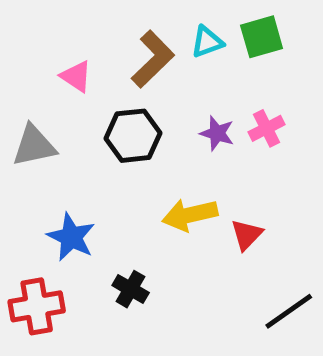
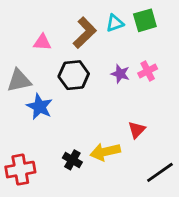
pink triangle: (76, 76) -> (42, 42), turned -30
yellow arrow: (190, 215) -> (105, 152), moved
blue star: (71, 237) -> (40, 107), moved

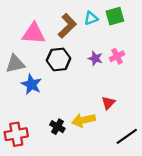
pink triangle: (42, 42) -> (34, 33), size x1.6

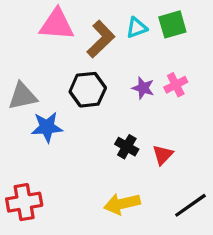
pink triangle: (34, 33) -> (57, 24), moved
blue star: (31, 84) -> (47, 127), turned -30
yellow arrow: (83, 120) -> (122, 204), moved
black cross: (57, 127) -> (127, 147), moved

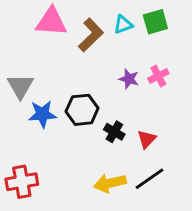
black hexagon: (88, 90) -> (82, 110), moved
gray triangle: (23, 96) -> (20, 86), turned -48
black line: (190, 205) -> (150, 179), moved

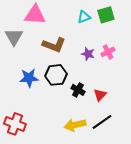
brown L-shape: (91, 35) -> (54, 45), moved, turned 65
gray triangle: (20, 86) -> (14, 37), moved
red cross: (22, 182) -> (15, 124), turned 30

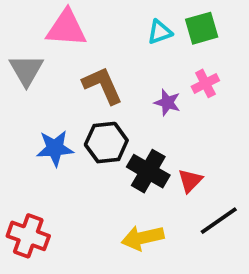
brown L-shape: (54, 45) -> (103, 85), turned -135
pink cross: (108, 52) -> (205, 83), moved
black cross: (78, 90) -> (148, 171), size x1.5
black line: (102, 122) -> (219, 221), moved

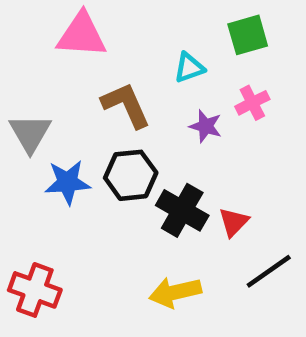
cyan triangle: (160, 32) -> (189, 68), moved
gray triangle: (26, 70) -> (30, 133), moved

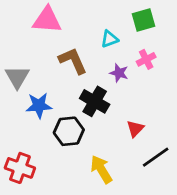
black hexagon: (131, 175) -> (69, 131), moved
black cross: (182, 210) -> (95, 101), moved
yellow arrow: (175, 292) -> (101, 169), turned 72

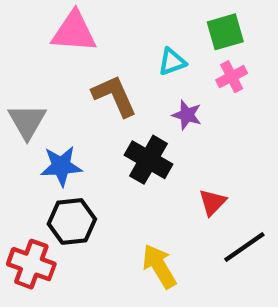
pink cross: (146, 59) -> (232, 77), moved
black hexagon: (69, 131) -> (72, 221), moved

